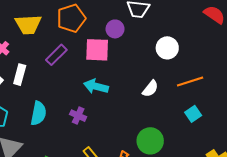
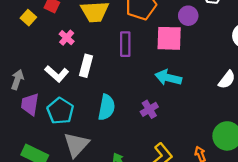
purple rectangle: (56, 55) -> (125, 44), turned -45
purple cross: (78, 116) -> (149, 109), turned 35

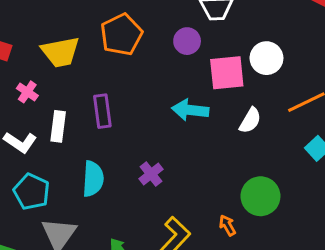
pink square: (169, 38) -> (227, 73), moved
purple rectangle: (125, 44) -> (102, 111), moved
cyan arrow: (168, 78) -> (190, 110), moved

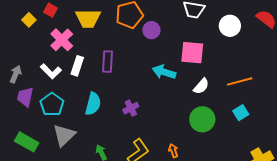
purple circle: (187, 41) -> (151, 30), moved
white circle: (266, 58) -> (230, 26), moved
pink cross: (27, 92) -> (62, 40), size x1.6
green circle: (260, 196) -> (202, 119), moved

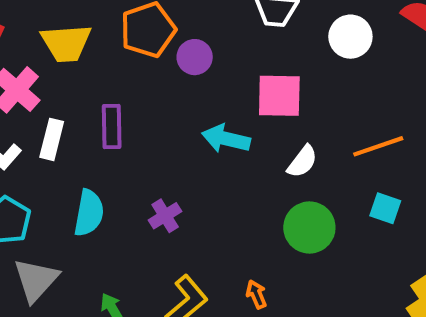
cyan square: (241, 113) -> (385, 208), turned -35

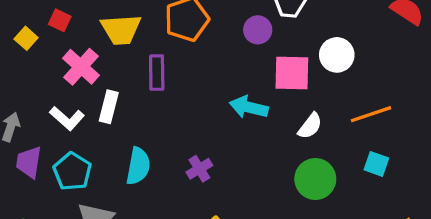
white circle: (350, 37) -> (337, 55), moved
purple circle: (195, 57) -> (258, 30), moved
purple rectangle: (112, 126) -> (157, 73), moved

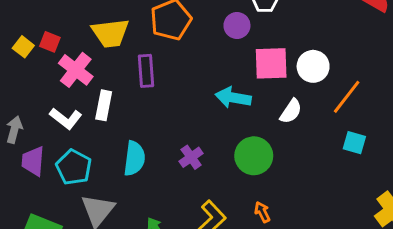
red square: (60, 20) -> (50, 42), moved
white circle: (337, 55) -> (313, 66), moved
orange line: (371, 114) -> (347, 97), turned -30
green circle: (315, 179) -> (254, 156), moved

